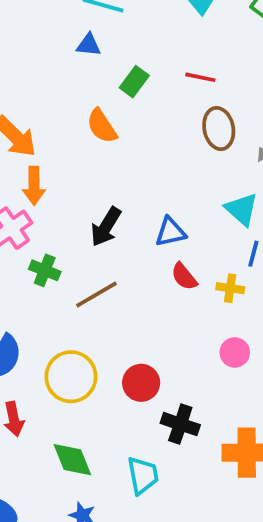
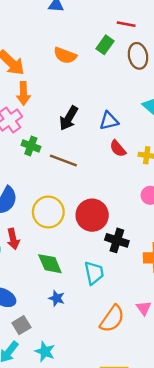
green rectangle: (134, 82) -> (105, 45), moved
orange semicircle: (102, 126) -> (65, 55), turned -35
brown line: (96, 294) -> (63, 160), turned 52
red circle: (141, 383) -> (92, 215), size x1.4

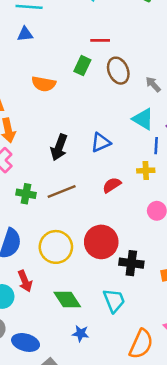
green cross: (31, 146) -> (26, 194), moved
red semicircle: (118, 148) -> (112, 185), moved, turned 108
brown line: (63, 160) -> (62, 191), turned -32

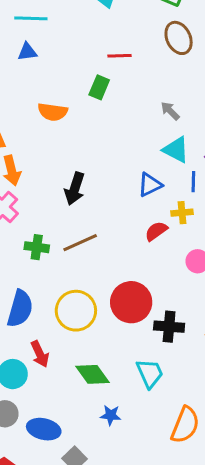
brown ellipse: (118, 71) -> (179, 38), moved
gray arrow: (153, 84) -> (170, 111), moved
blue triangle: (101, 142) -> (150, 185), moved
red semicircle: (112, 185) -> (156, 231), moved

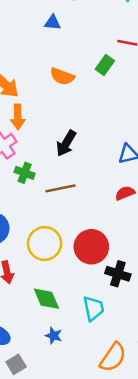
green cross: (37, 247) -> (25, 173), moved

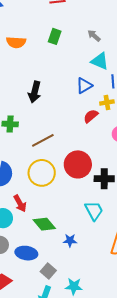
green rectangle: (105, 65) -> (55, 36), moved
brown line: (61, 188) -> (43, 140), moved
green diamond: (46, 299) -> (44, 224), moved

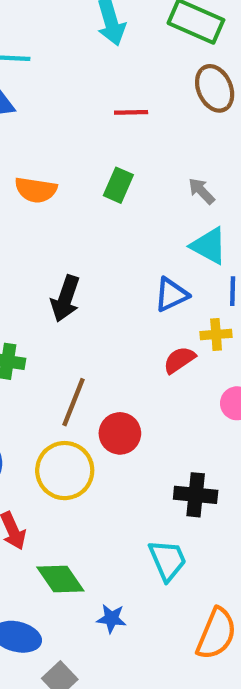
brown line: (43, 140) -> (74, 402), turned -45
red circle: (78, 164) -> (120, 433), moved, size x0.7

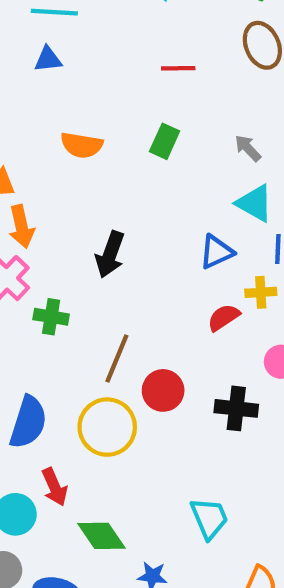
black cross: (196, 495) -> (236, 408), moved

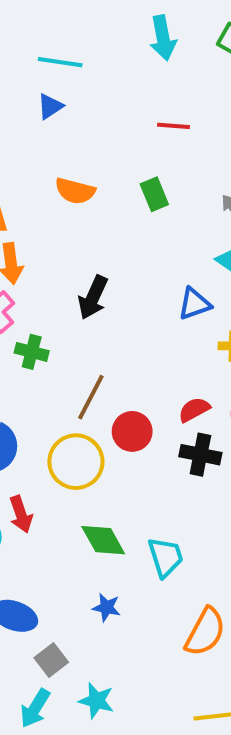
blue triangle: (48, 59) -> (50, 106), turned -32
green rectangle: (165, 141) -> (154, 194), turned -52
red semicircle: (224, 317) -> (194, 410), moved
green diamond: (102, 536) -> (103, 540), moved

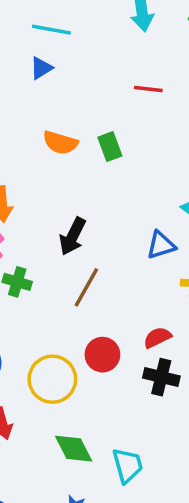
green rectangle: (154, 194) -> (110, 147), moved
brown line: (91, 397) -> (86, 287), moved

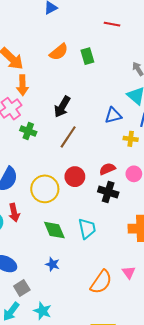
orange semicircle: (60, 143) -> (59, 52), turned -60
cyan trapezoid: (128, 465) -> (87, 229), moved

